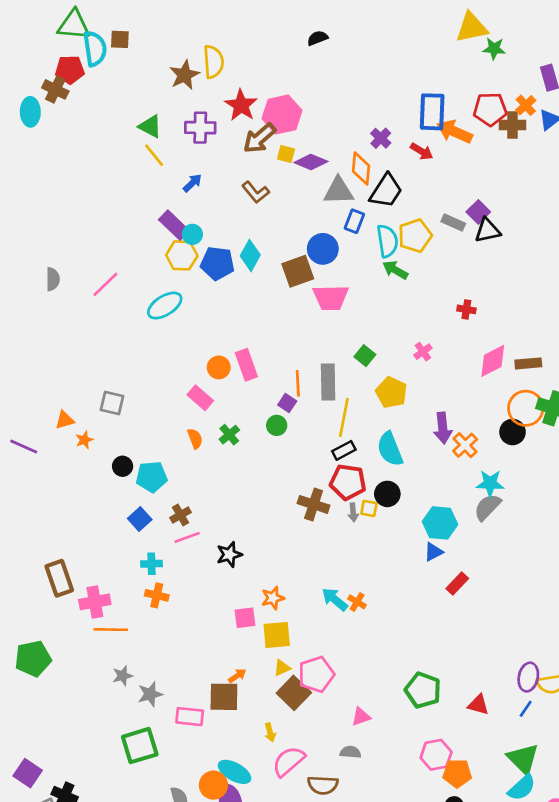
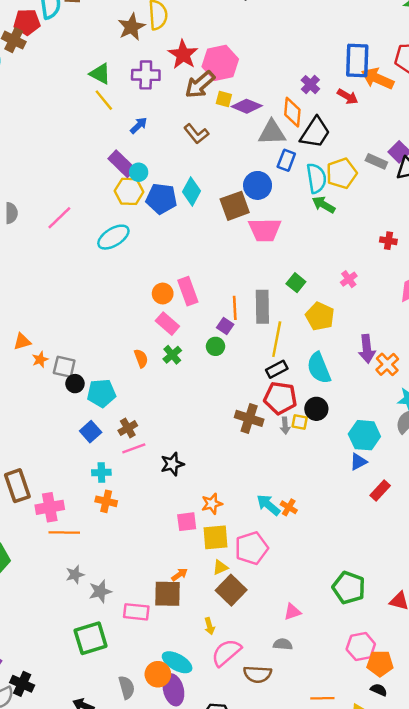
pink rectangle: (200, 398) -> (167, 324), moved
gray square: (112, 403) -> (64, 367), moved
pink pentagon: (316, 674) -> (252, 548), moved

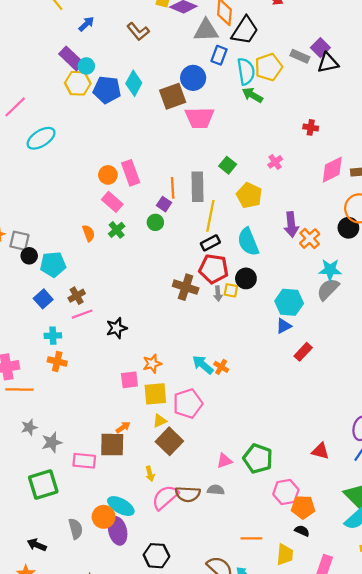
cyan ellipse: (113, 237) -> (41, 138), moved
green pentagon: (349, 588) -> (258, 459), moved
brown semicircle: (258, 674) -> (188, 494), moved

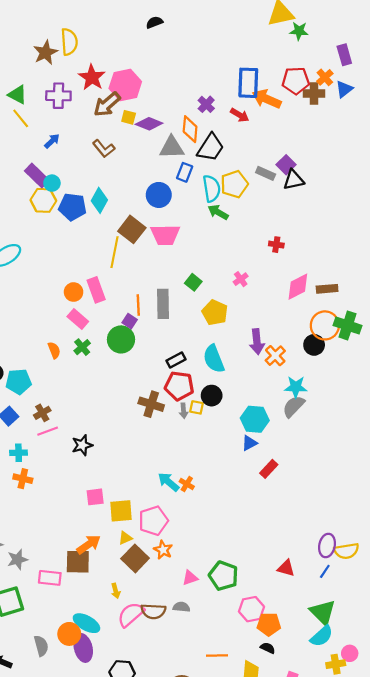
brown square: (173, 96) -> (132, 229), moved, turned -32
yellow line: (210, 216) -> (115, 252), moved
green circle: (155, 222) -> (121, 339), size x1.6
orange star: (152, 364) -> (163, 550), moved, turned -30
orange arrow: (123, 427) -> (89, 544), size x1.6

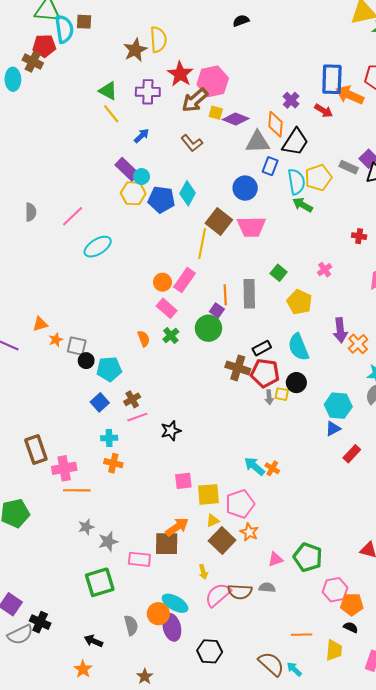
pink rectangle: (96, 290) -> (184, 280), turned 55
brown cross: (151, 404) -> (238, 368), moved

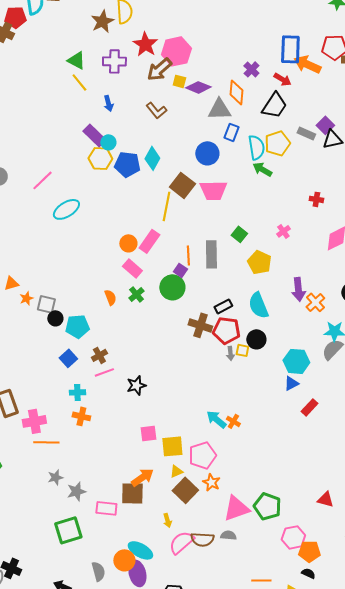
blue arrow: (142, 136) -> (108, 103), turned 119
black trapezoid: (295, 142) -> (274, 105), moved
pink triangle: (275, 559) -> (236, 508), size x1.8

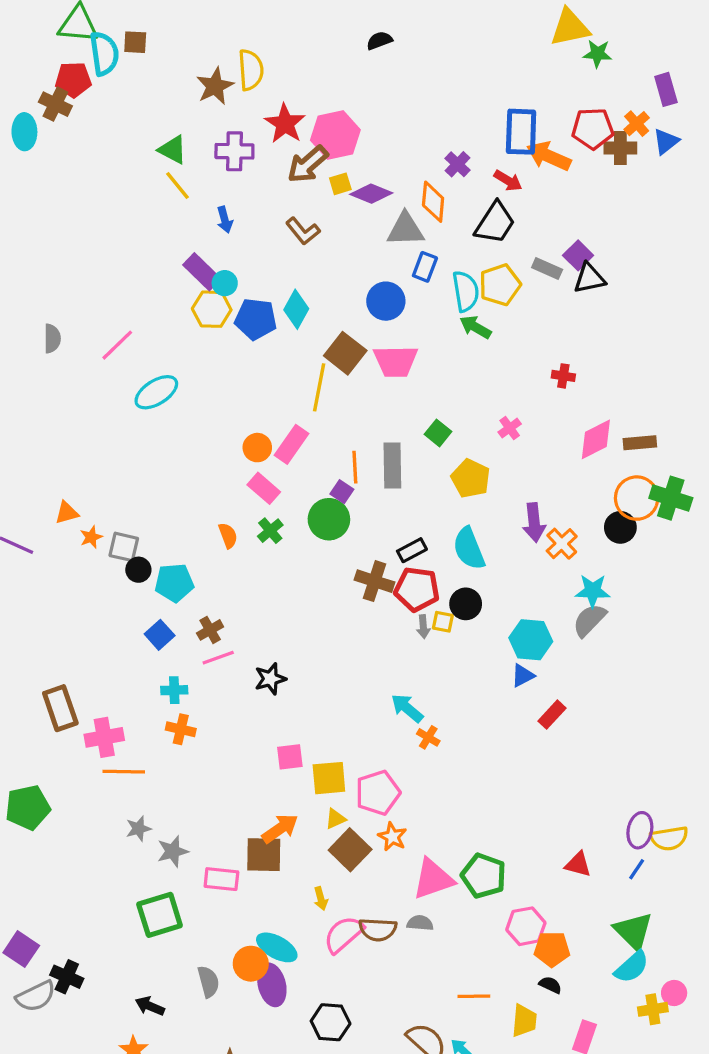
yellow square: (179, 81) -> (340, 184), turned -32
cyan arrow: (216, 419) -> (407, 708), moved

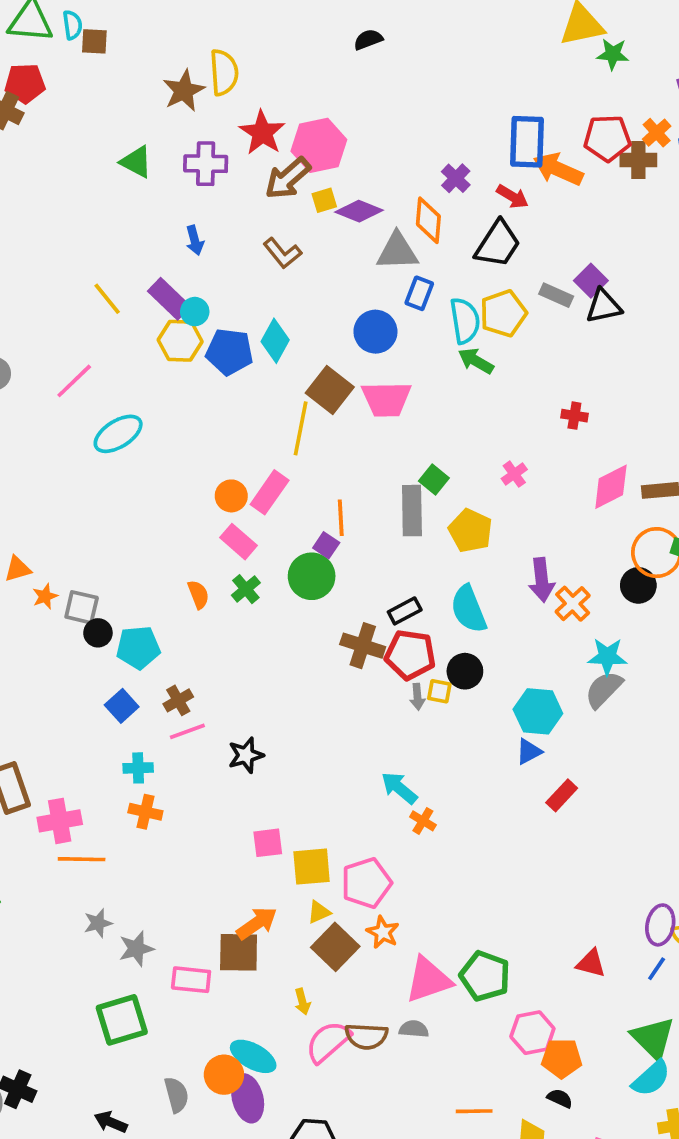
cyan semicircle: (104, 54) -> (72, 25), moved, size x0.6
yellow line: (177, 185) -> (107, 299), moved
gray rectangle: (392, 465) -> (412, 511), moved

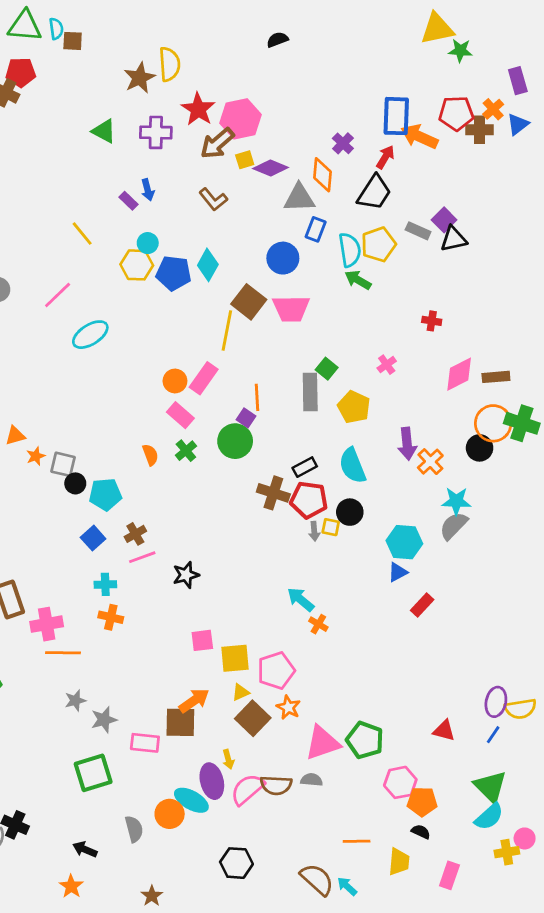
red arrow: (512, 197) -> (385, 157), turned -90
purple rectangle: (169, 299) -> (129, 201), moved, size x0.6
purple ellipse: (248, 1098) -> (212, 781), moved

